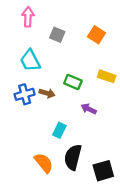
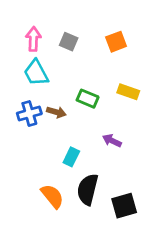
pink arrow: (28, 17) -> (33, 39), moved
orange square: (97, 35) -> (116, 42), turned 36
purple arrow: (89, 109) -> (112, 141), moved

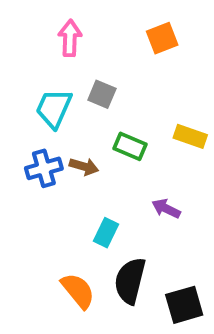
pink arrow: (33, 39) -> (70, 38), moved
gray square: (69, 42) -> (102, 94), moved
orange square: (116, 42) -> (162, 38), moved
cyan trapezoid: (36, 73) -> (54, 108), turned 52

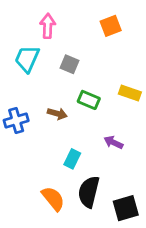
cyan trapezoid: (54, 108) -> (27, 59), moved
blue cross: (44, 168) -> (16, 120), moved

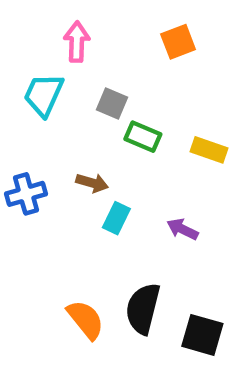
green rectangle: (89, 100) -> (143, 137), moved
cyan rectangle: (72, 159) -> (116, 218), moved
black square: (126, 208) -> (202, 335), turned 32

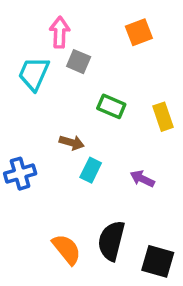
gray square: (112, 104) -> (79, 62), moved
yellow rectangle: (209, 150) -> (163, 117), turned 52
blue cross: (26, 194) -> (20, 174), moved

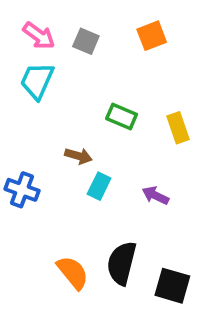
pink arrow: (60, 32) -> (39, 36), moved, turned 124
gray square: (79, 62) -> (86, 41), moved
blue cross: (20, 174) -> (22, 190), turned 36

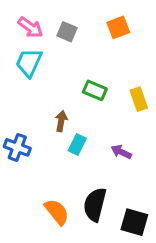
brown arrow: (78, 156) -> (61, 121), turned -96

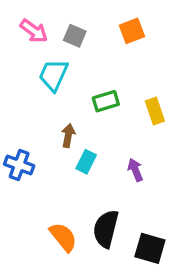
cyan trapezoid: (29, 63) -> (53, 75), moved
green rectangle: (95, 90) -> (106, 101), turned -40
purple arrow: (121, 152) -> (135, 170), turned 42

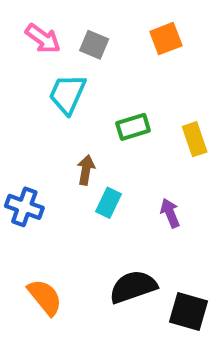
black semicircle: (106, 229) -> (133, 287), turned 57
orange semicircle: (63, 237) -> (45, 297), moved

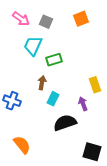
green rectangle: (133, 127) -> (54, 60), moved
yellow rectangle: (195, 139) -> (95, 85), moved
black semicircle: (133, 287) -> (65, 123), moved

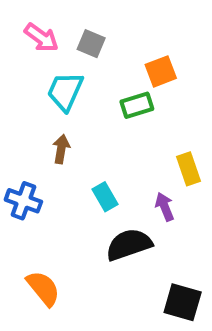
orange square: (81, 19) -> (161, 71), moved
green rectangle: (54, 60) -> (137, 105), moved
brown arrow: (42, 83) -> (61, 149), moved
cyan rectangle: (53, 99) -> (105, 197), turned -56

